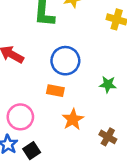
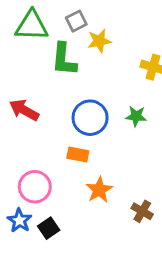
green star: (108, 84) -> (136, 116), moved

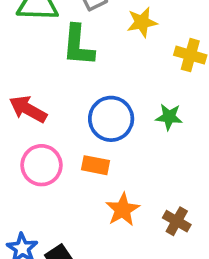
yellow star: (99, 41) -> (142, 22), moved
pink circle: (35, 187) -> (41, 165), moved
brown cross: (142, 211) -> (177, 221), moved

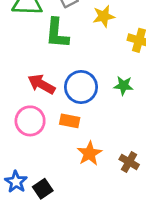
red arrow: (28, 109) -> (41, 84), moved

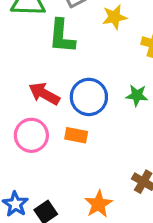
orange star: (89, 153) -> (98, 204), moved

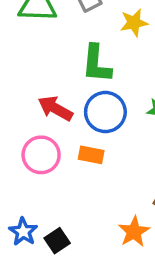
green L-shape: (62, 36) -> (96, 64), moved
orange star: (98, 204) -> (134, 232), moved

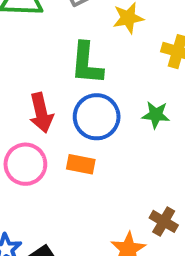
red arrow: (55, 108) -> (41, 113), turned -132

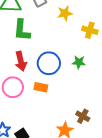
green L-shape: (87, 63) -> (22, 30), moved

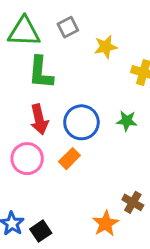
orange rectangle: (41, 87) -> (69, 159), turned -56

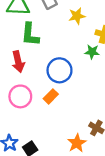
red arrow: (39, 119) -> (18, 62), moved
green star: (127, 121) -> (92, 52), moved

